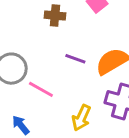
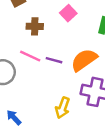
pink line: (41, 89) -> (30, 56), moved

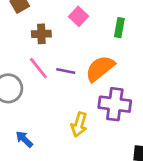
pink line: (30, 56) -> (38, 68), turned 30

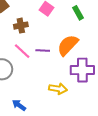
green rectangle: (119, 28) -> (78, 13), turned -32
yellow arrow: (79, 124) -> (58, 89), turned -90

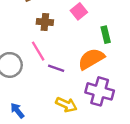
green rectangle: (78, 13) -> (106, 35), moved
purple line: (43, 50) -> (56, 68), moved

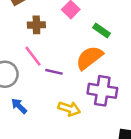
green rectangle: (106, 35) -> (102, 31), turned -35
blue arrow: (17, 111) -> (19, 106), moved

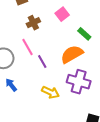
brown cross: (36, 25) -> (33, 23), turned -32
purple line: (54, 72) -> (42, 62), turned 40

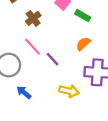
green rectangle: (84, 34) -> (83, 16), moved
orange semicircle: (72, 54) -> (83, 44), size x0.6

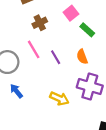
orange semicircle: (83, 44) -> (82, 57), turned -80
purple line: (52, 59) -> (56, 57), moved

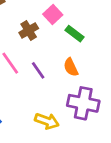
brown cross: (40, 23) -> (29, 31), moved

